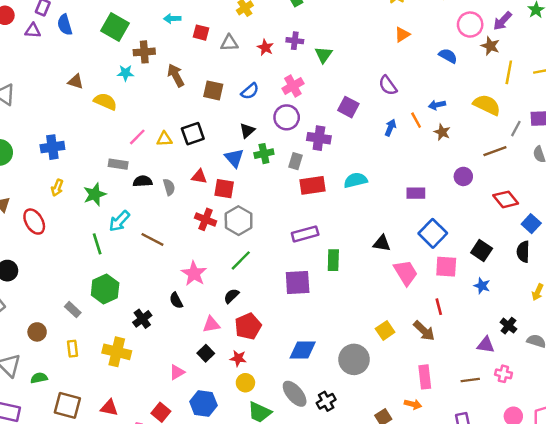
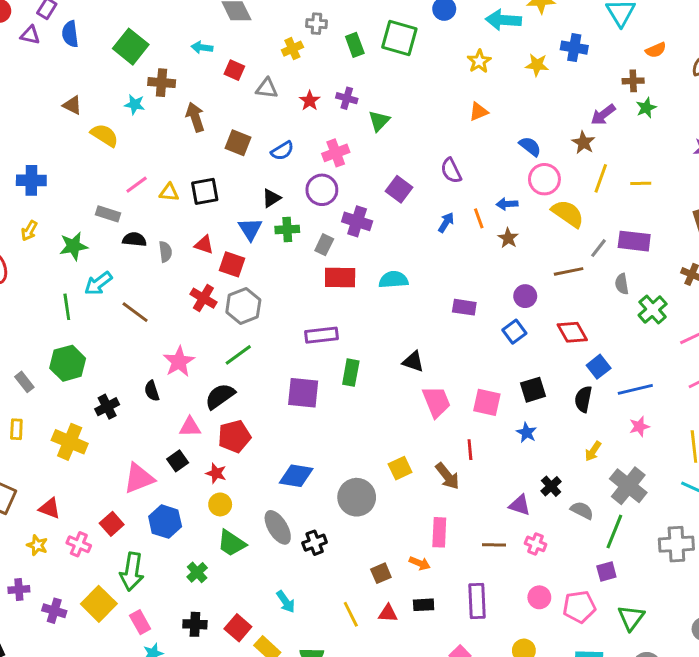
pink circle: (470, 25) -> (544, 179), moved
blue square: (433, 233) -> (514, 332), moved, size x0.7
black square: (482, 250) -> (533, 390), turned 30
black semicircle: (231, 296) -> (220, 396), size x1.5
pink triangle: (177, 372) -> (139, 478), size x1.6

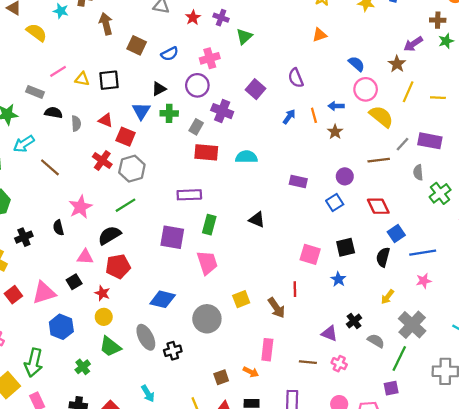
pink trapezoid: (436, 402) -> (207, 263), moved
red square: (112, 524) -> (13, 295), moved

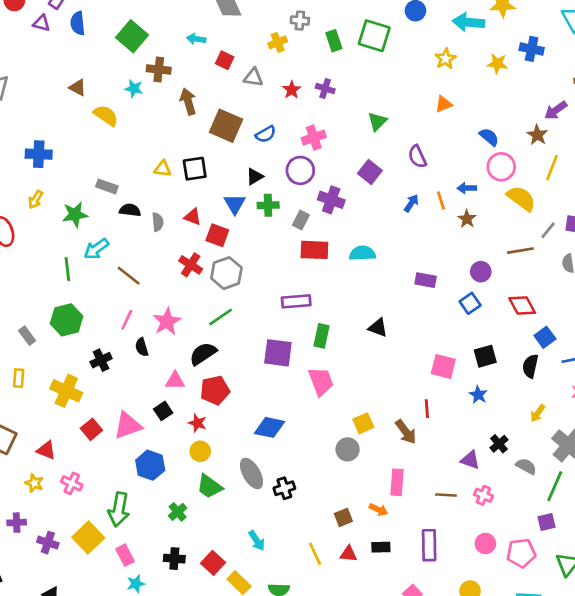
green triangle: (244, 36) -> (377, 121), moved
brown square: (137, 45) -> (226, 126), size x1.4
pink line: (58, 71) -> (127, 320), moved, turned -30
gray circle: (207, 319) -> (348, 449), moved, size x0.7

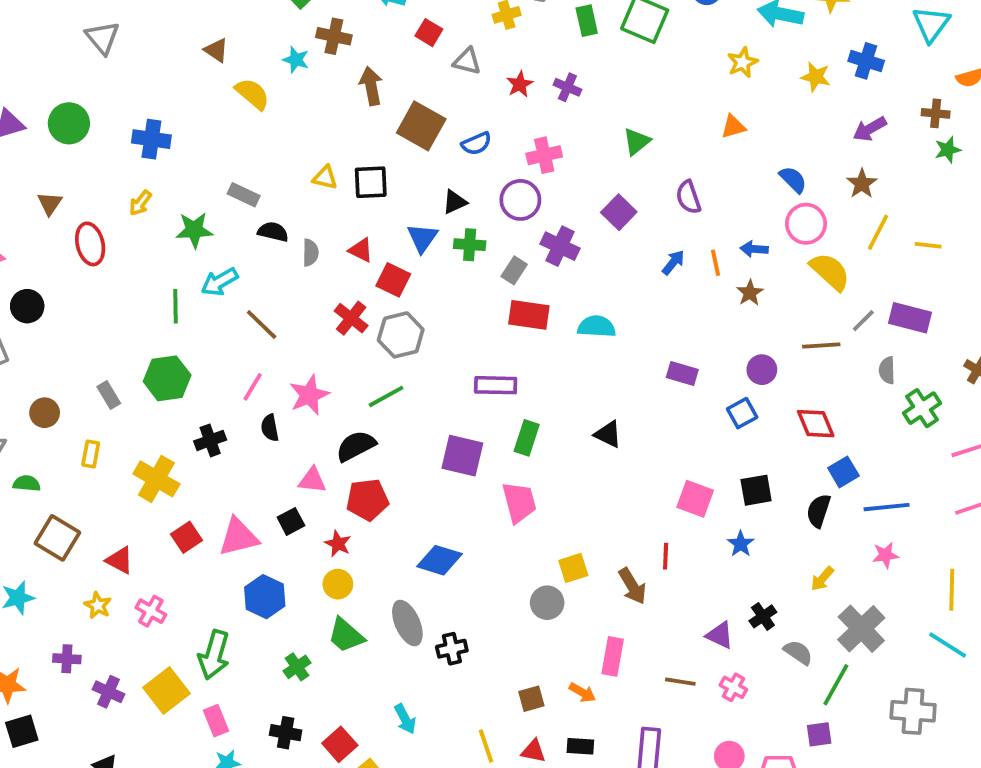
purple arrow: (556, 110) -> (870, 129), moved

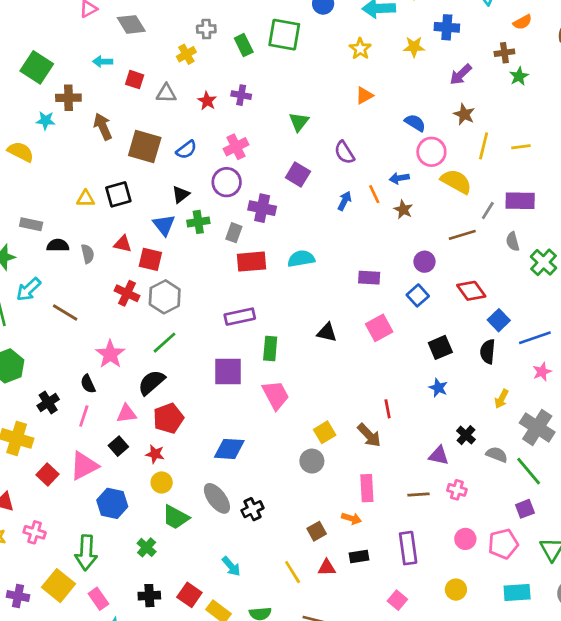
pink line: (253, 387) -> (84, 416), moved
pink square: (695, 499) -> (379, 328), moved, turned -36
green line: (836, 685) -> (529, 471), turned -56

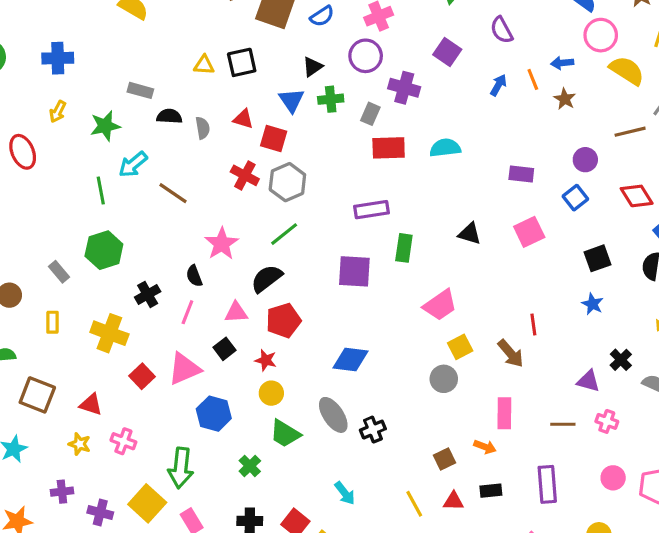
pink trapezoid: (276, 395) -> (440, 305), moved, turned 80

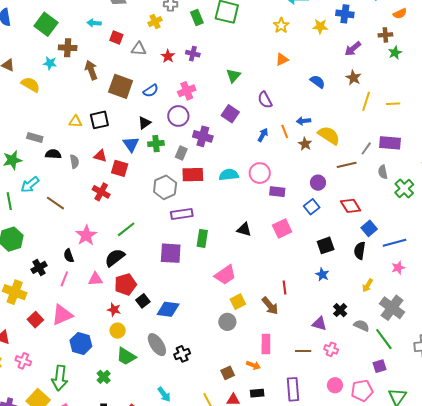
pink circle: (601, 35) -> (260, 173), moved
yellow semicircle: (627, 71) -> (329, 135), moved
gray hexagon: (287, 182) -> (165, 187), moved
black square: (225, 349) -> (143, 301), moved

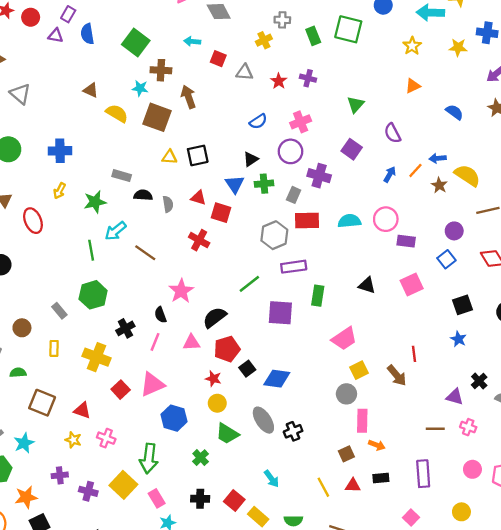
brown square: (121, 86) -> (157, 117), moved
orange line: (285, 131) -> (415, 170), turned 64
green line: (126, 229) -> (249, 284), moved
pink rectangle: (266, 344) -> (362, 421), moved

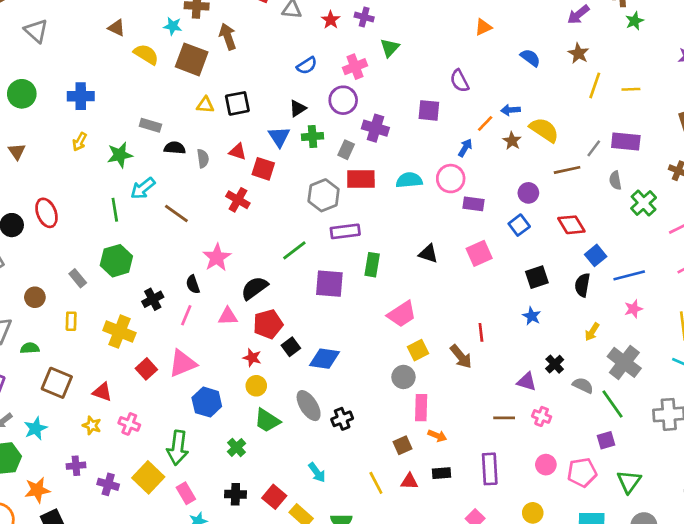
green triangle: (356, 104) -> (390, 48), moved
purple square: (352, 149) -> (429, 110), moved, turned -30
blue arrow: (390, 174) -> (465, 148), moved
red ellipse: (33, 221) -> (47, 213), moved

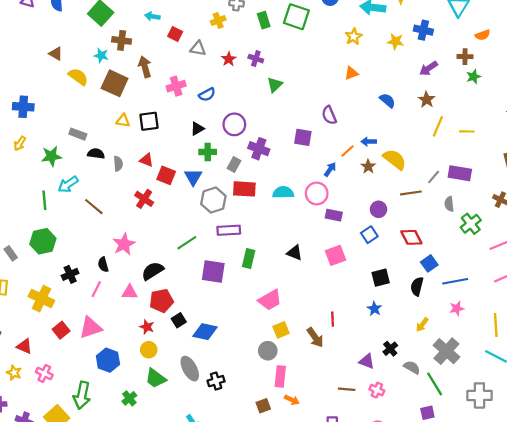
pink cross: (355, 67) -> (176, 86), moved
blue triangle: (279, 137) -> (193, 177), moved

